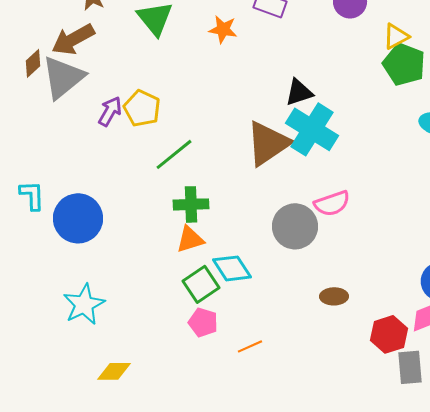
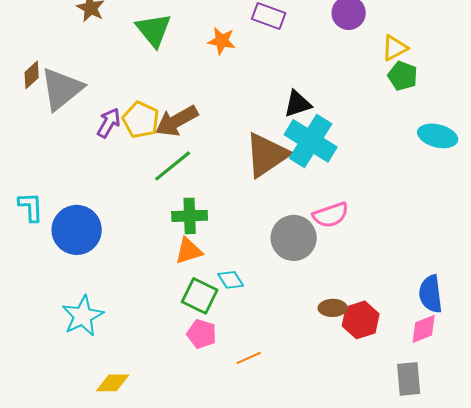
brown arrow: (73, 39) -> (177, 121), moved
green pentagon: (404, 64) -> (403, 76), size x0.7
cyan diamond: (232, 268) -> (231, 280), size x0.7
green square: (201, 284) -> (200, 296), turned -30
red hexagon: (389, 334) -> (361, 320), moved

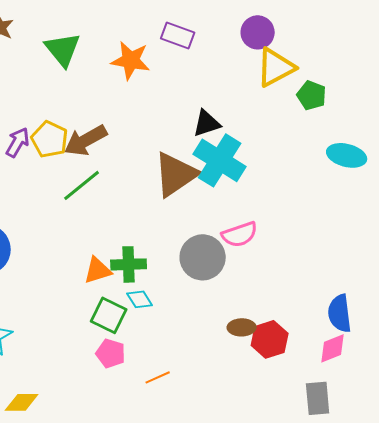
orange star: (222, 41) -> (131, 60), size x1.4
yellow triangle: (395, 48) -> (276, 67), moved, size x1.5
green cross: (190, 216) -> (129, 264), moved

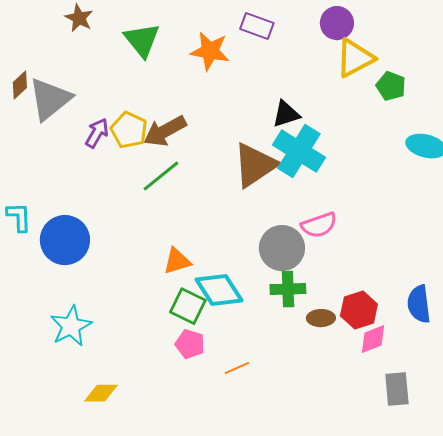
green cross: (129, 264) -> (288, 289), moved
cyan diamond: (140, 299) -> (219, 290), size x1.8
red hexagon: (270, 339) -> (359, 310), moved
pink diamond: (333, 348) -> (373, 339), moved

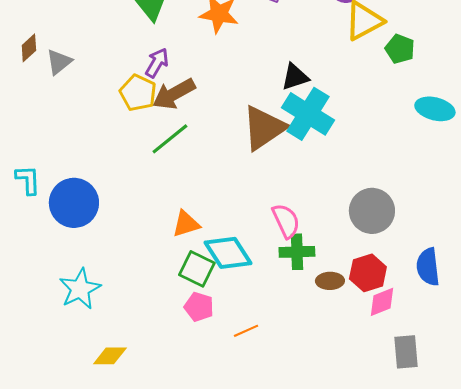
gray triangle: (50, 99) -> (59, 62), size x0.6
purple arrow: (97, 133) -> (157, 63), moved
pink semicircle: (319, 225) -> (286, 221), moved, turned -96
gray circle: (282, 248) -> (372, 211), moved

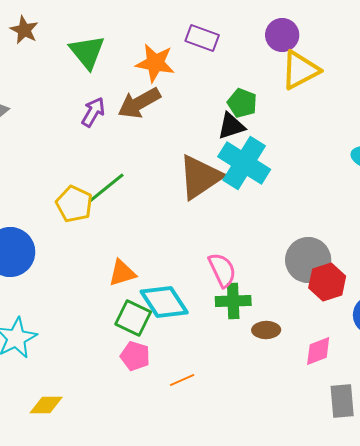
green pentagon: (400, 49) -> (242, 103), moved
yellow pentagon: (138, 93) -> (74, 204), moved
brown arrow: (174, 94) -> (139, 103), moved
red hexagon: (368, 273) -> (327, 282), moved

